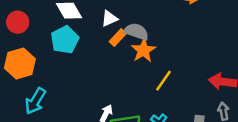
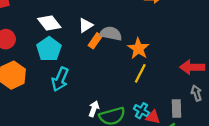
orange star: (143, 50) -> (138, 49), moved
cyan arrow: (35, 101) -> (60, 79), moved

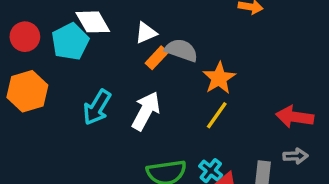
cyan pentagon: (49, 49) -> (70, 42), moved
gray arrow: (196, 93) -> (295, 156), turned 98
white arrow: (94, 109) -> (146, 111), moved, size x1.6

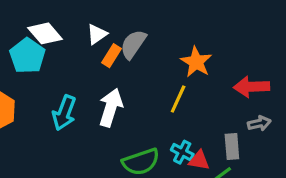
gray semicircle: (181, 50) -> (133, 44), turned -64
orange star: (219, 78) -> (196, 62), moved

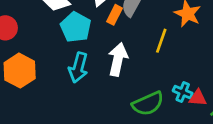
cyan pentagon: (27, 56) -> (76, 27), moved
yellow line: (178, 99) -> (161, 41), moved

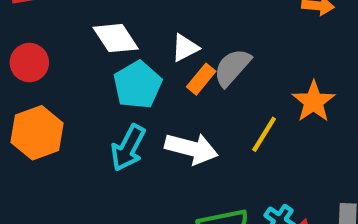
white arrow: (118, 59) -> (191, 149), turned 80

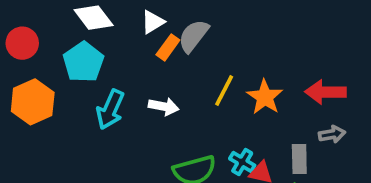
cyan pentagon: (137, 85) -> (83, 62), moved
orange star: (314, 102) -> (265, 97), moved
white arrow: (191, 149) -> (164, 107), size x0.7

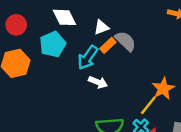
gray semicircle: (193, 36) -> (125, 41), turned 85
yellow line: (224, 90) -> (148, 105), moved
cyan arrow: (110, 109) -> (88, 58), moved

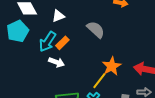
gray semicircle: (125, 41) -> (96, 30), moved
orange rectangle: (108, 45) -> (62, 43), moved

